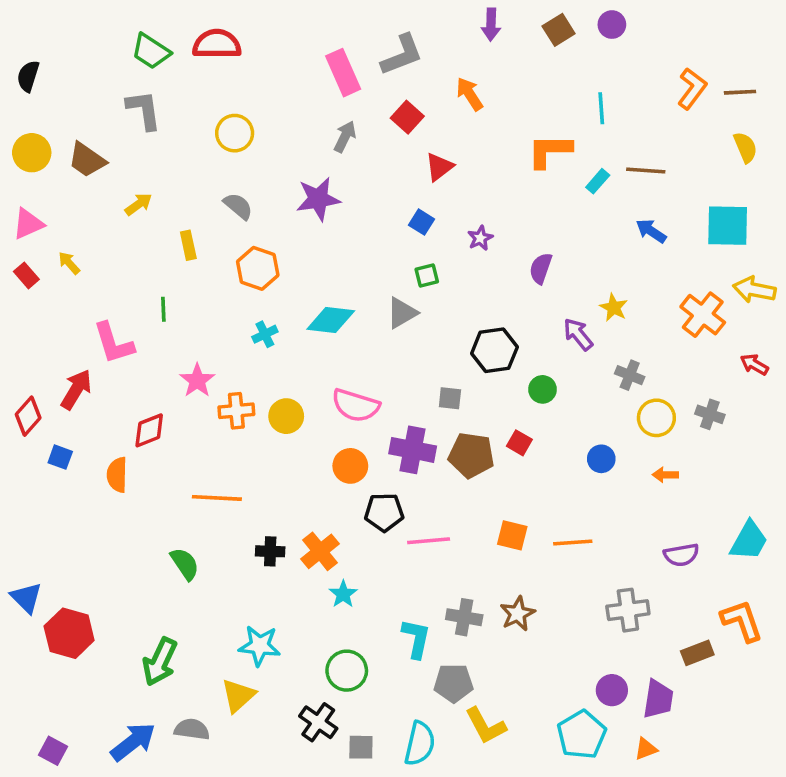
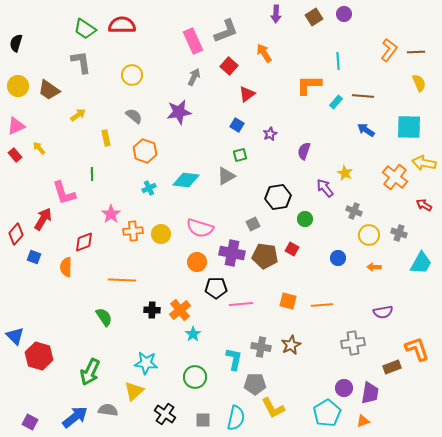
gray square: (450, 398) -> (253, 224), turned -32
cyan trapezoid: (749, 541) -> (421, 263), moved
black cross: (318, 722) -> (165, 414), moved

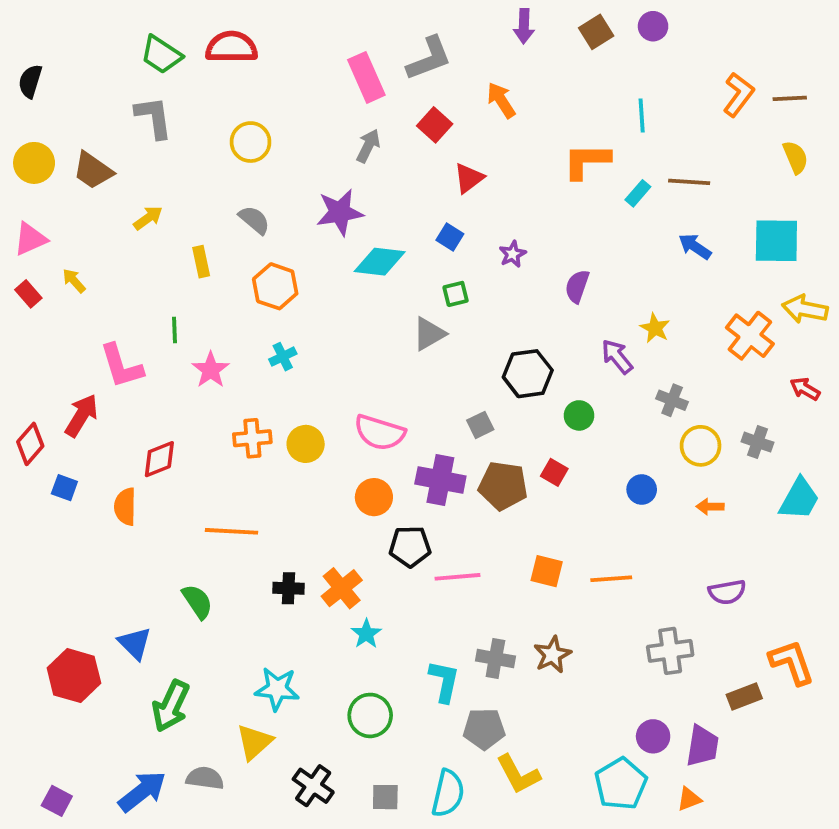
cyan diamond: (186, 180) -> (380, 262), moved
pink star: (111, 214) -> (211, 370), moved
blue triangle: (15, 336) -> (135, 643), moved

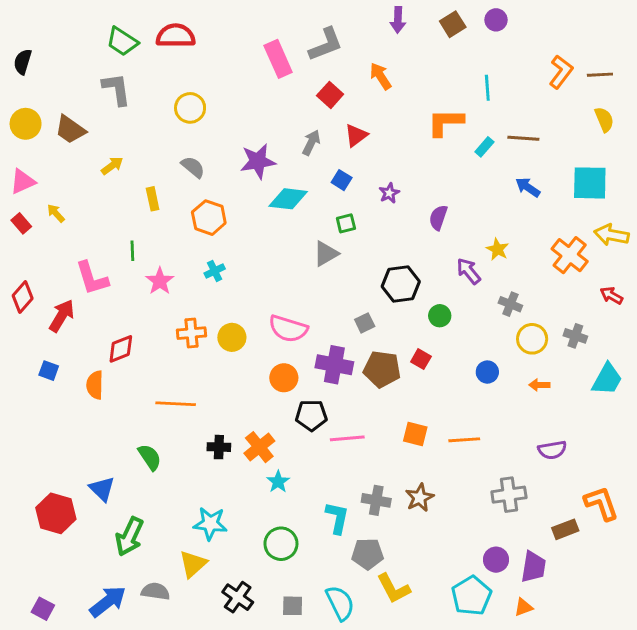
gray arrow: (368, 146) -> (311, 143), moved
red diamond: (30, 444) -> (23, 297), moved
cyan semicircle: (448, 793) -> (340, 603), turned -39

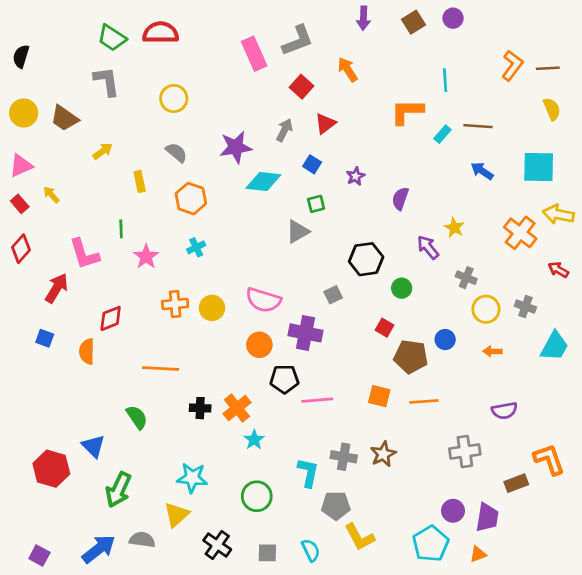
red diamond: (23, 297) -> (21, 249), moved
brown pentagon: (382, 369) -> (411, 357), moved
cyan semicircle: (340, 603) -> (311, 550), size x0.7

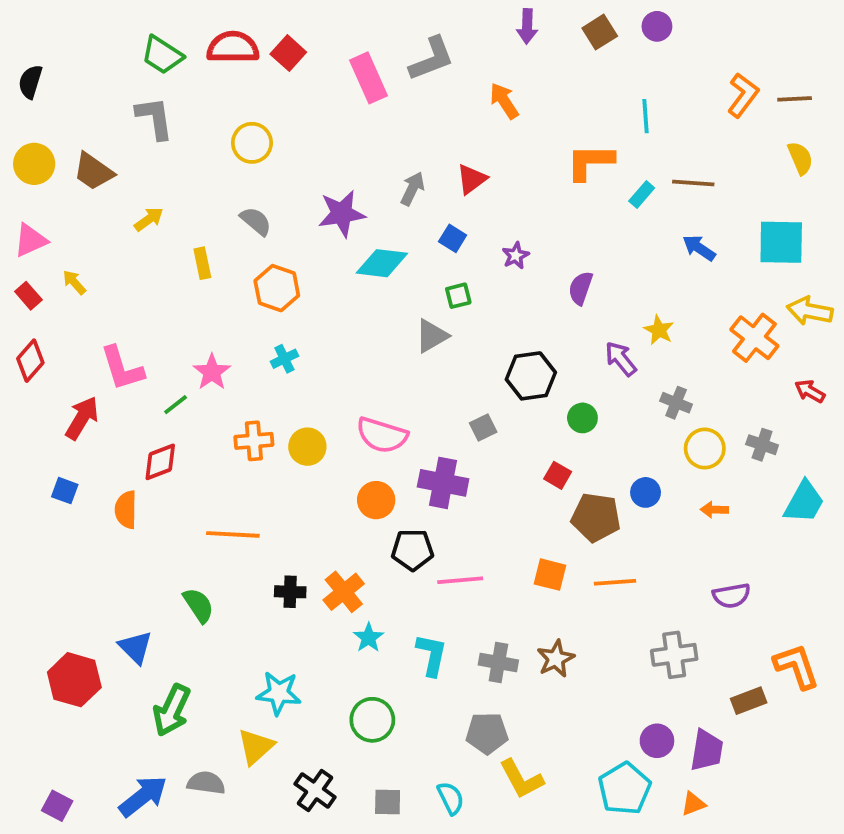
red square: (302, 87) -> (288, 53), moved
green line: (121, 229) -> (176, 405), moved, turned 54
cyan L-shape: (308, 473) -> (432, 655), moved

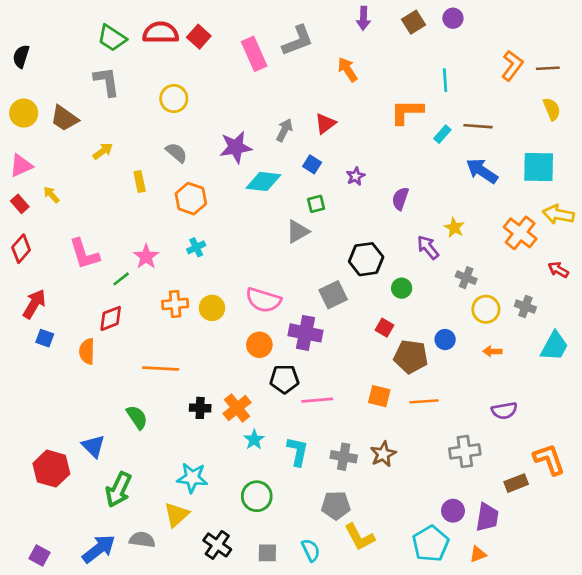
blue arrow: (699, 248) -> (482, 171), size x1.4
red arrow: (82, 418) -> (34, 304), moved
gray square: (483, 428) -> (333, 295), size x1.5

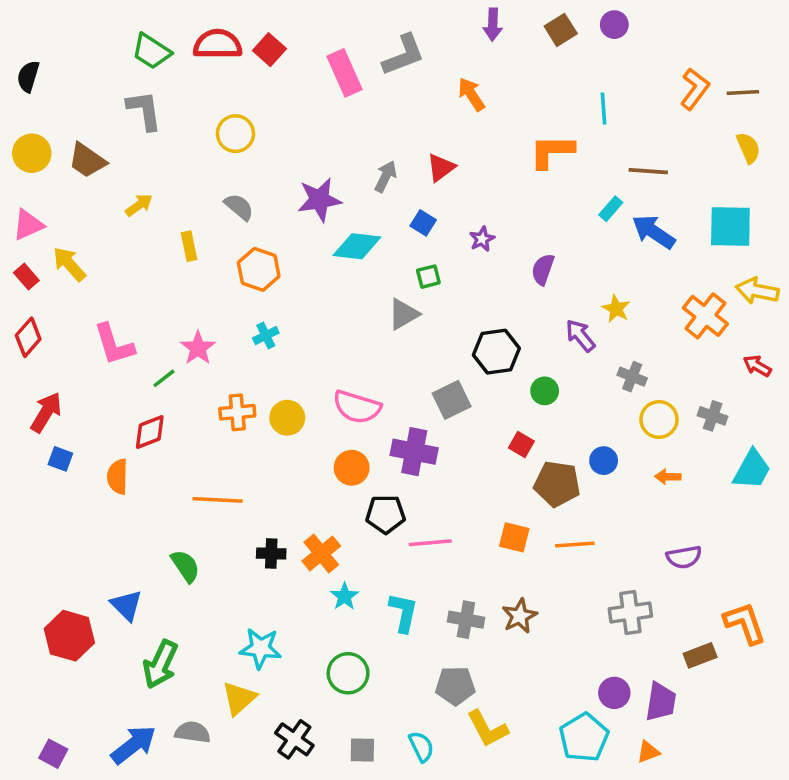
cyan rectangle: (442, 134) -> (611, 209), moved
yellow arrow: (51, 195) -> (69, 264), size x1.5

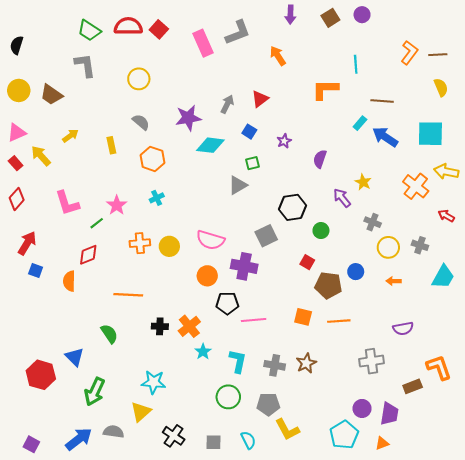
yellow arrow: (139, 205) -> (70, 136), moved
green circle: (348, 673) -> (228, 397), moved

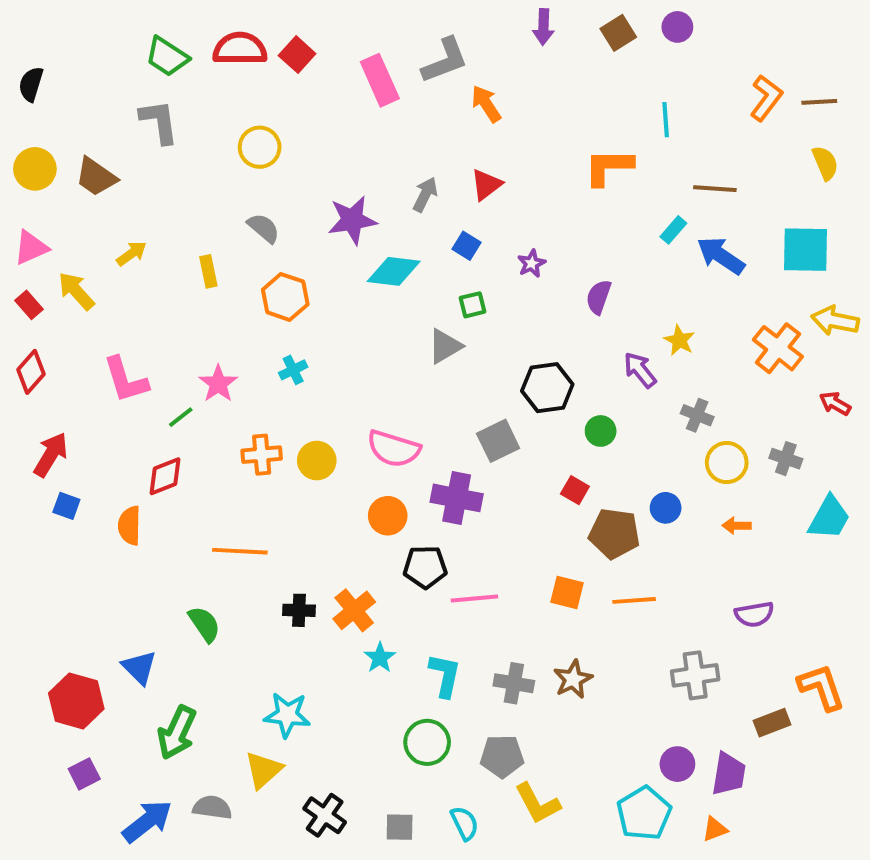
orange arrow: (278, 56) -> (486, 104), moved
purple square: (31, 444) -> (84, 774), moved, turned 35

